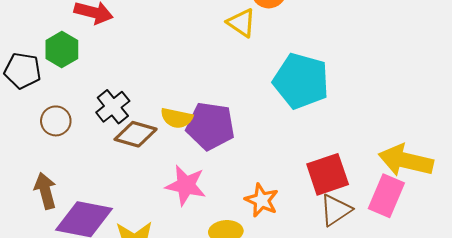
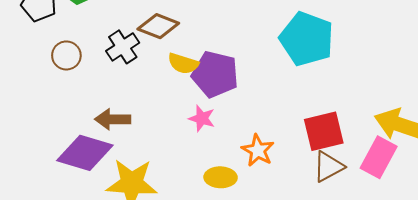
brown diamond: (136, 134) -> (158, 26), moved
pink star: (186, 185) -> (202, 118), moved, size x0.7
brown arrow: (45, 191) -> (113, 119), moved, turned -80

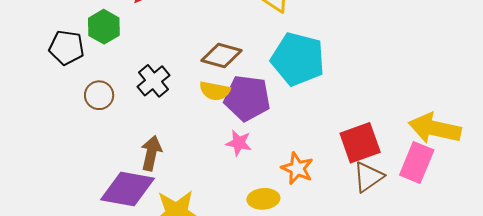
brown diamond: (158, 26) -> (221, 55), moved
cyan pentagon: (307, 39) -> (298, 59), moved
brown arrow: (113, 119) -> (151, 153), turned 108

